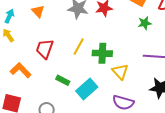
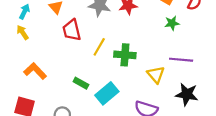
red trapezoid: (45, 49) -> (72, 30), moved, turned -35
yellow triangle: (120, 72) -> (156, 75), moved

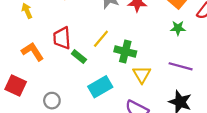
red trapezoid: (72, 30) -> (62, 38), moved
yellow triangle: (156, 75) -> (142, 74), moved
green rectangle: (81, 83) -> (79, 57), moved

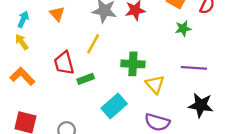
yellow line: (101, 39) -> (93, 44), moved
orange L-shape: (33, 52) -> (22, 76), moved
green rectangle: (79, 57) -> (86, 79), turned -48

